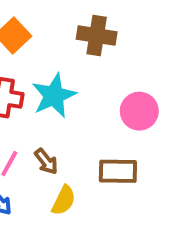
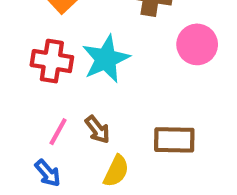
pink circle: (139, 111) -> (197, 44), moved

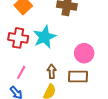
pink circle: (197, 44) -> (84, 53), moved
brown arrow: (98, 130) -> (52, 71), moved, turned -144

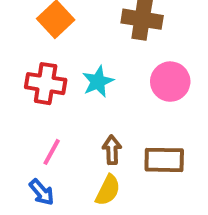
cyan star: (45, 37) -> (98, 82), size x0.7
pink circle: (84, 53) -> (170, 82), moved

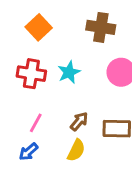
brown arrow: (112, 150) -> (79, 121), turned 42
blue arrow: (42, 192) -> (28, 152), turned 90

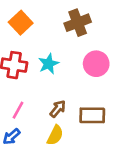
brown cross: (101, 27) -> (78, 23), turned -30

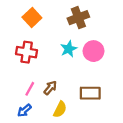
cyan star: (49, 64) -> (69, 49), moved
brown arrow: (58, 109) -> (50, 88), moved

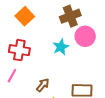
pink circle: (93, 51) -> (85, 36), moved
pink line: (30, 89) -> (12, 76), moved

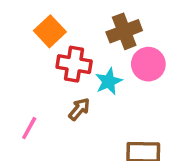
red cross: (19, 50) -> (74, 64), moved
brown arrow: (43, 85) -> (79, 109), moved

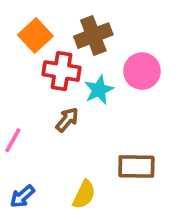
brown cross: (124, 31) -> (93, 36), moved

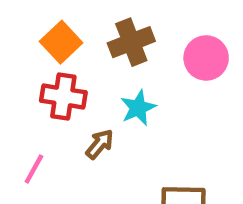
red cross: (62, 71) -> (63, 96), moved
pink circle: (142, 71) -> (206, 58), moved

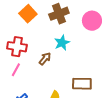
red cross: (63, 96) -> (17, 47), moved

